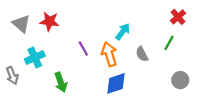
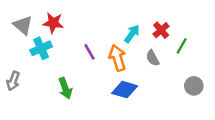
red cross: (178, 17) -> (161, 30), moved
cyan cross: (35, 58) -> (41, 48), moved
gray arrow: (12, 76) -> (13, 81), turned 42
blue diamond: (116, 83) -> (125, 90), turned 35

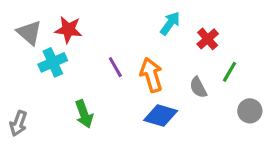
cyan arrow: (132, 34) -> (170, 23), moved
green line: (182, 46) -> (230, 72), moved
gray semicircle: (153, 58) -> (198, 87), moved
gray arrow: (13, 81) -> (18, 123), moved

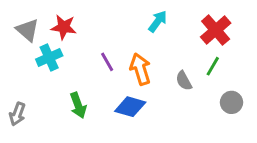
red cross: (208, 39) -> (216, 30), moved, size x1.5
blue diamond: (161, 116) -> (130, 107), moved

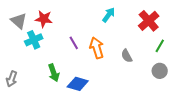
green line: (213, 66) -> (160, 46), moved
blue diamond: (130, 107) -> (78, 84), moved

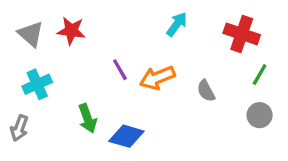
red cross: (149, 21) -> (242, 34), turned -30
cyan cross: (34, 40) -> (37, 84), moved
orange arrow: (97, 48) -> (157, 78), turned -95

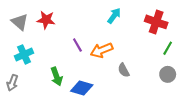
gray semicircle: (206, 91) -> (124, 70), moved

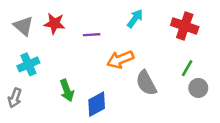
purple line: (77, 45) -> (92, 35), moved, turned -64
green line: (168, 48) -> (187, 68), moved
gray semicircle: (124, 70) -> (146, 83), size x1.5
blue diamond: (82, 88) -> (97, 104), turned -45

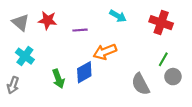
cyan arrow: (135, 19) -> (118, 16), turned 84
cyan cross: (28, 64) -> (25, 56), turned -30
gray semicircle: (146, 83) -> (141, 84), moved
blue diamond: (97, 104) -> (84, 72), moved

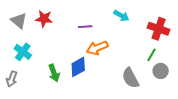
cyan arrow: (118, 16) -> (121, 16), moved
red cross: (161, 23) -> (159, 29), moved
purple line: (80, 30) -> (85, 27), moved

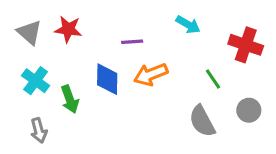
green line: (152, 55) -> (213, 79), moved, turned -64
blue diamond: (78, 67) -> (107, 79), moved, turned -60
green arrow: (54, 73) -> (70, 99), moved
gray arrow: (12, 79) -> (39, 130), moved, turned -35

